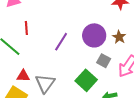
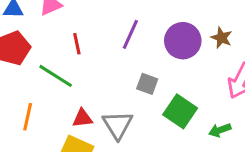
purple line: (61, 42) -> (130, 34), moved
gray square: (104, 61) -> (147, 84), moved

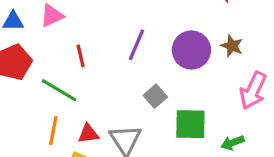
gray square: (147, 84) -> (155, 96), turned 30
green square: (180, 111) -> (190, 124), turned -32
orange line: (28, 117) -> (53, 130), moved

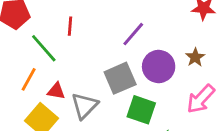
purple line: (136, 45) -> (133, 34), moved
purple circle: (191, 50) -> (159, 67), moved
gray square: (155, 96) -> (120, 78), size x1.6

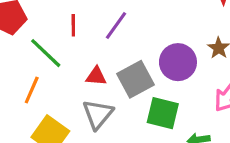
purple line: (133, 34) -> (116, 25), moved
red triangle: (56, 91) -> (96, 76), moved

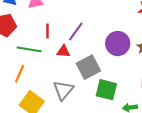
green line: (46, 53) -> (29, 49), turned -35
purple circle: (178, 62) -> (118, 44), moved
red triangle: (96, 76) -> (64, 51), moved

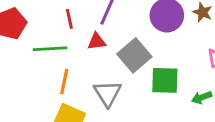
orange line: (20, 74) -> (64, 82), moved

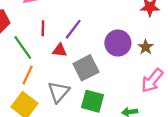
green line: (50, 49) -> (23, 47), turned 45
green square: (165, 80) -> (93, 101), moved

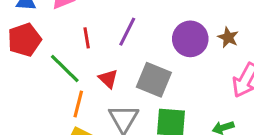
red triangle: (60, 50) -> (108, 79), moved, turned 48
gray square: (86, 68) -> (154, 80), turned -30

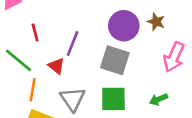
purple line: (127, 32) -> (73, 43), moved
gray square: (154, 80) -> (115, 60), moved

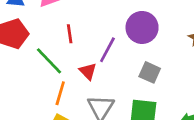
purple circle: (124, 26) -> (142, 27), moved
gray square: (115, 60) -> (150, 72), size x0.7

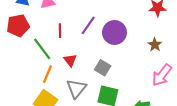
purple line: (107, 50) -> (88, 25), moved
gray square: (150, 72) -> (103, 68), moved

